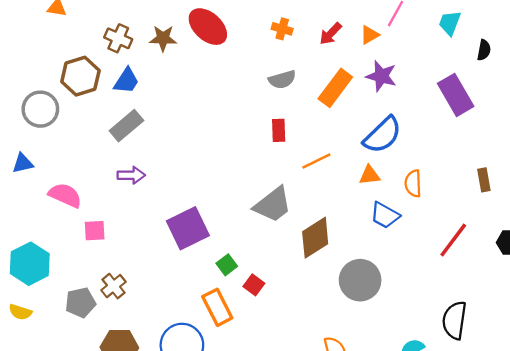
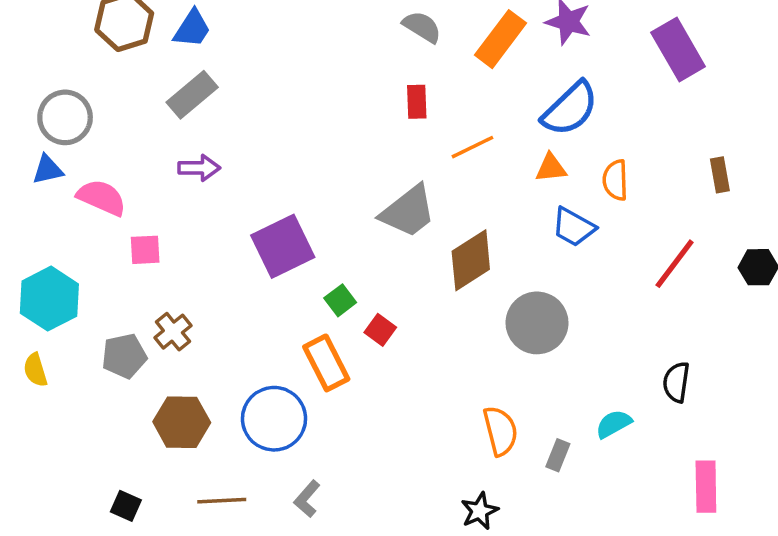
gray semicircle: (282, 80) -> (422, 27), turned -132
gray circle: (40, 109) -> (65, 117), moved
blue triangle: (23, 163) -> (48, 170), moved
yellow semicircle: (20, 312) -> (35, 370), turned 55
black semicircle: (454, 320) -> (676, 382), size x0.7

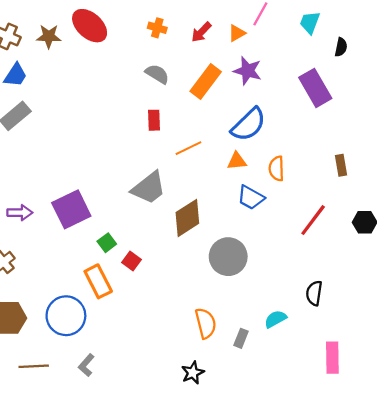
purple arrow: (199, 168) -> (20, 213), moved

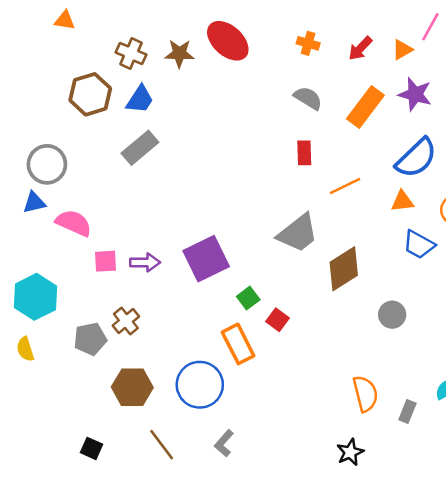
gray circle: (228, 257) -> (392, 315), size x0.6
brown line: (34, 366) -> (162, 445), turned 56

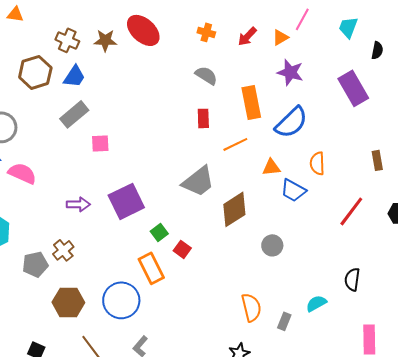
orange rectangle: (365, 107) -> (251, 102), moved, turned -48
orange triangle: (402, 201) -> (271, 167), moved
pink square: (106, 261) -> (100, 143), moved

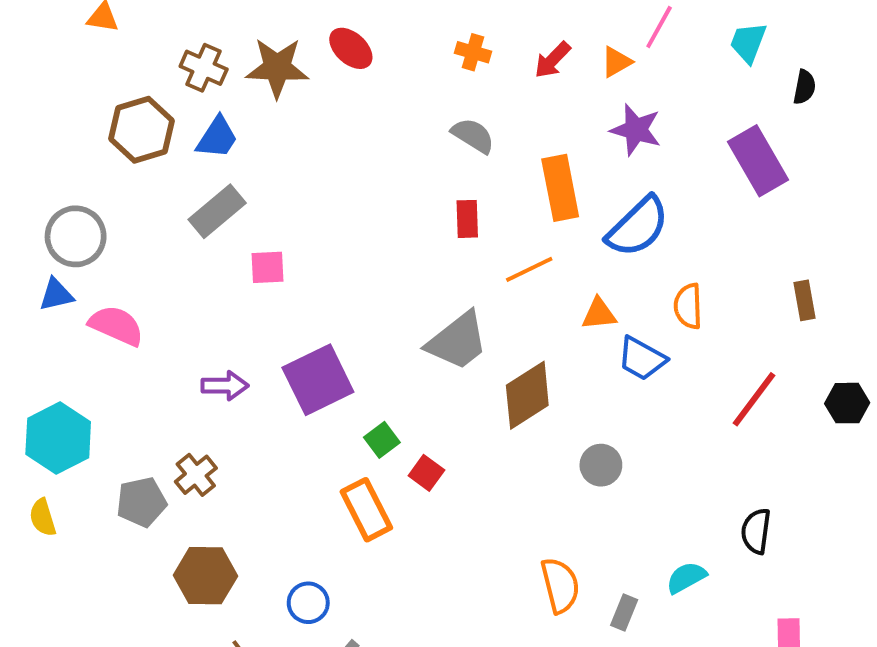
red ellipse: (143, 30) -> (351, 48), size x0.7
brown star: (105, 40) -> (277, 68), size x1.4
blue circle: (121, 300) -> (308, 603), moved, size x0.6

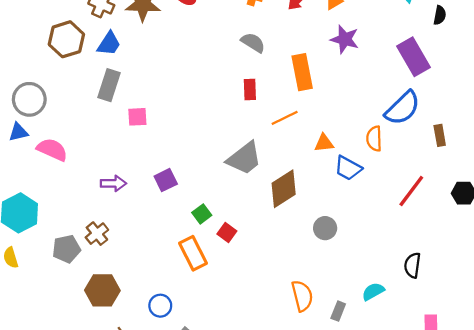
gray rectangle: (217, 211) -> (109, 85), turned -32
blue semicircle: (638, 227) -> (403, 108), moved
purple square: (318, 380) -> (166, 180), size x0.6

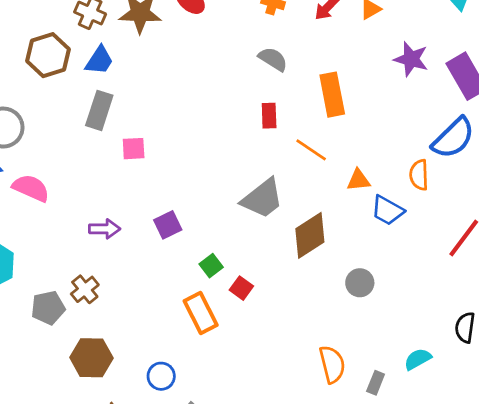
purple star: (345, 39) -> (411, 59), moved
orange line: (285, 118) -> (311, 150), turned 60

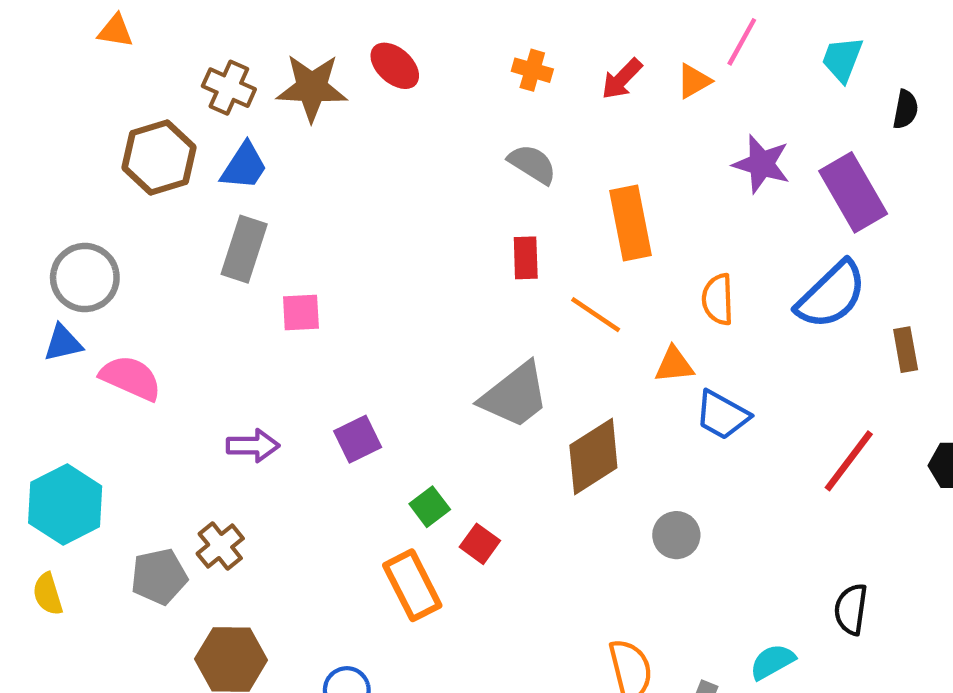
orange semicircle: (419, 175) -> (718, 299), moved

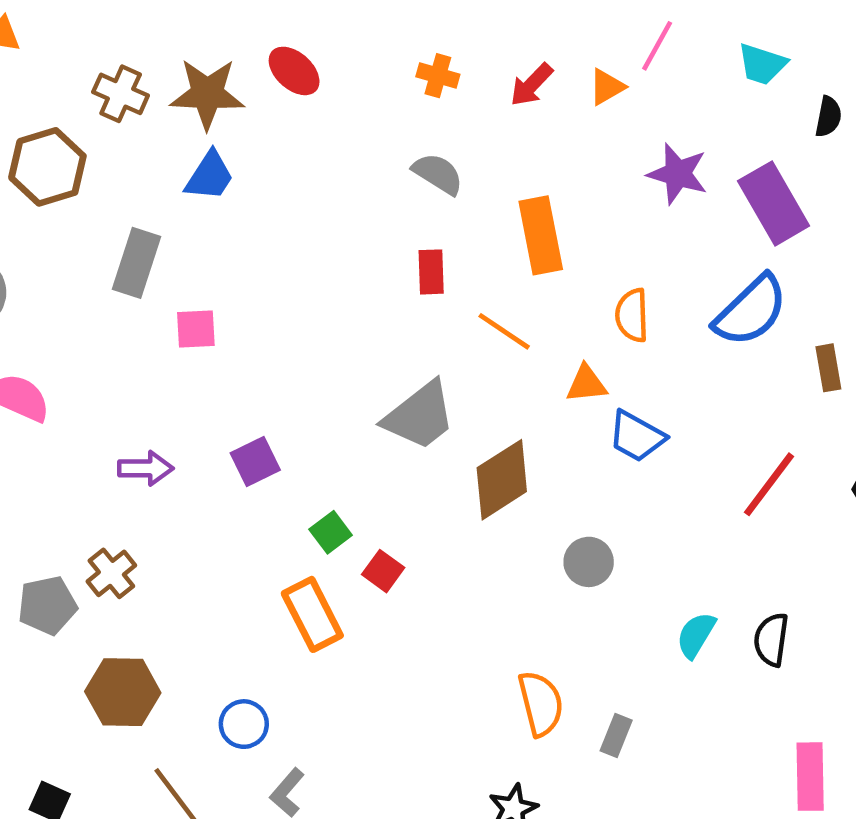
cyan trapezoid: (842, 59) -> (762, 64), turned -93
blue trapezoid: (244, 166) -> (210, 176), moved
cyan semicircle: (772, 662) -> (696, 635), moved, turned -30

